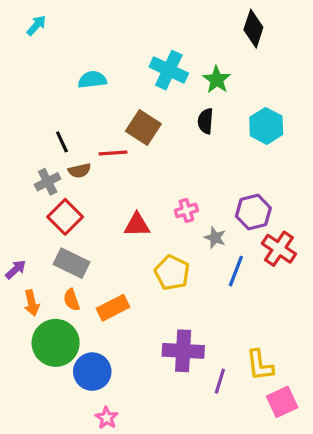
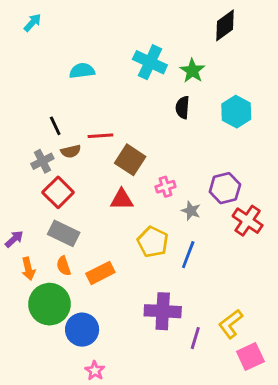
black diamond: (253, 29) -> (225, 25), turned 36
brown square: (143, 127) -> (130, 160), moved
blue line: (236, 271) -> (188, 255), moved
yellow L-shape: (260, 365) -> (231, 324), turned 60

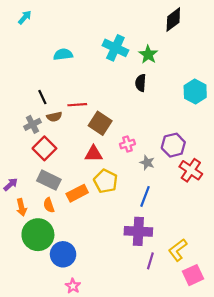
cyan hexagon: (236, 112) -> (195, 92), moved
yellow pentagon: (153, 242) -> (106, 181), moved
orange rectangle: (100, 273) -> (77, 193), moved
purple cross: (163, 311) -> (138, 231), moved

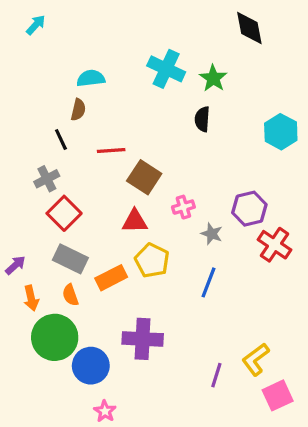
black diamond: (173, 20) -> (249, 28), turned -65
brown semicircle: (54, 117) -> (78, 110), moved, turned -64
purple cross: (138, 231) -> (143, 339), moved

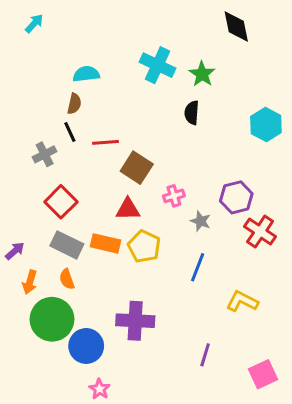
black line: (61, 140) -> (70, 132), moved
gray cross: (47, 179) -> (45, 154), moved
orange rectangle: (111, 278) -> (105, 243), moved, turned 40
orange arrow: (31, 298) -> (30, 282), turned 30
yellow L-shape: (256, 359) -> (242, 301), moved, turned 64

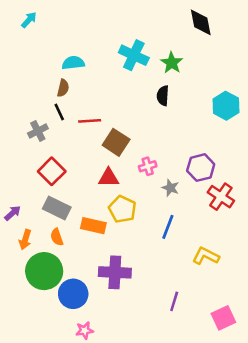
orange rectangle: (105, 243) -> (93, 226), moved
pink star: (100, 389) -> (85, 330), turned 30

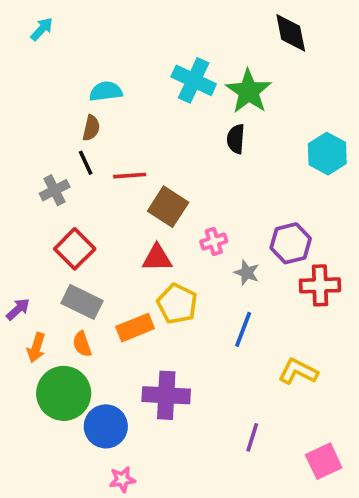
green star: (172, 63) -> (249, 91), size x1.4
red cross: (221, 197) -> (320, 285), turned -36
orange rectangle: (93, 226) -> (135, 328), turned -35

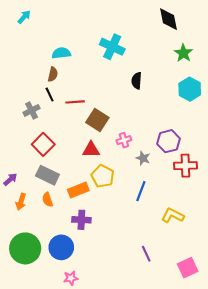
green star: (249, 91) -> (183, 53), moved, size x0.7
green circle: (64, 393) -> (25, 248), moved
purple cross: (166, 395) -> (81, 220), moved, size x0.7
purple line: (252, 437) -> (146, 254), turned -42

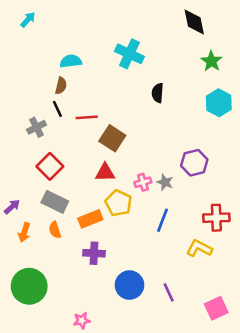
pink cross: (124, 140) -> (143, 182), moved
red cross: (185, 166) -> (216, 218), moved
blue circle: (61, 247) -> (129, 285), moved

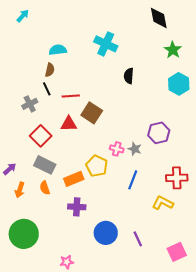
red triangle: (105, 172) -> (69, 124), moved
pink cross: (143, 182) -> (117, 149), turned 32

